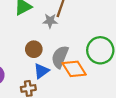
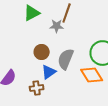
orange diamond: (74, 69) -> (92, 75), moved

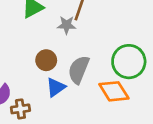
brown cross: (37, 88) -> (20, 109), moved

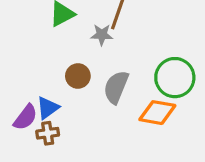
blue triangle: (56, 87) -> (48, 108), moved
orange diamond: (114, 91) -> (157, 113), turned -48

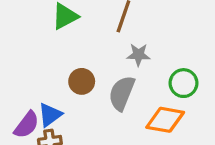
gray star: (102, 35) -> (138, 55), moved
green circle: (175, 78) -> (183, 83), size x0.7

